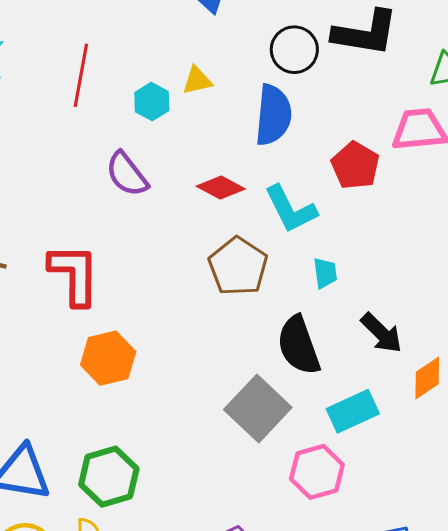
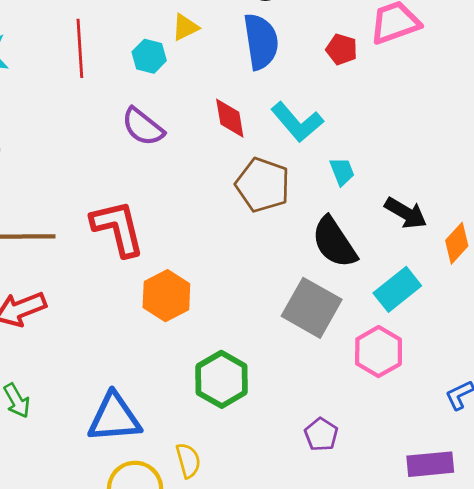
red pentagon: (355, 166) -> (342, 49), moved, size x0.7
red diamond: (221, 188) -> (230, 118), turned 66
green hexagon: (109, 477) -> (222, 379), moved

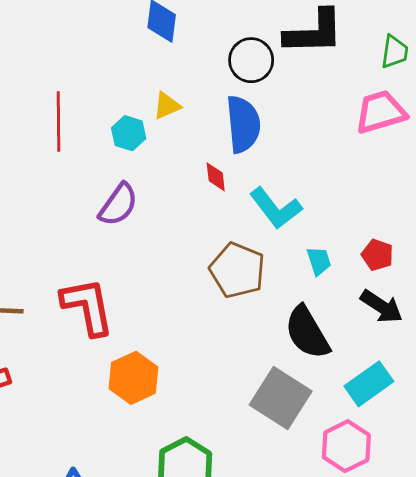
red pentagon: (342, 49) -> (377, 255), moved
red diamond: (230, 118) -> (216, 177), moved, size x0.7
purple semicircle: (143, 127) -> (118, 205), turned -96

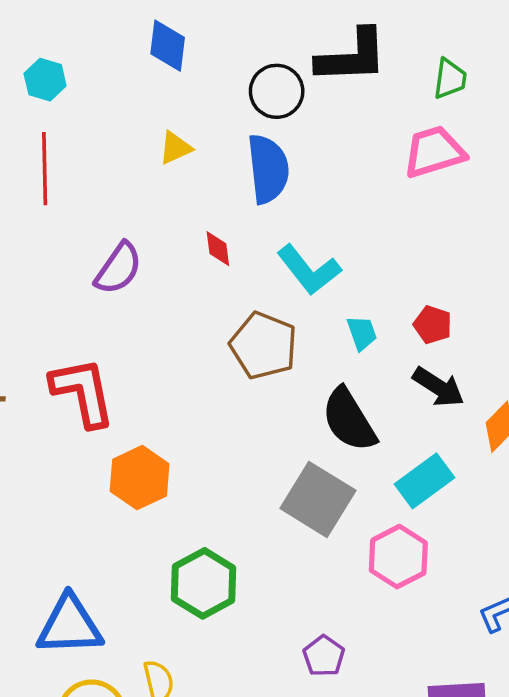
cyan hexagon: (129, 133) -> (45, 80), moved
red diamond: (216, 177) -> (218, 249), moved

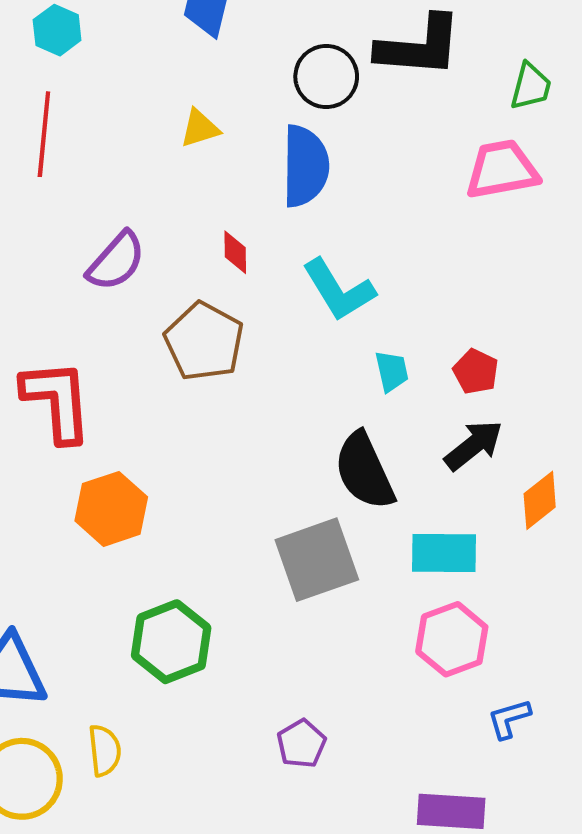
brown pentagon: (264, 346) -> (204, 341), moved
black arrow: (438, 387) -> (474, 445), turned -78
cyan rectangle: (424, 481) -> (444, 553), turned 30
gray square: (318, 499) -> (317, 560), turned 32
pink hexagon: (398, 557) -> (452, 639), moved

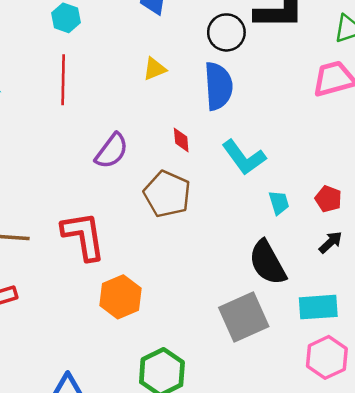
black arrow: (474, 445) -> (331, 242), size x0.7

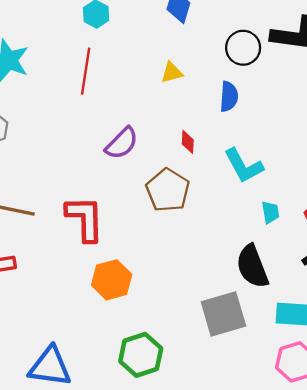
blue semicircle: (218, 86) -> (229, 97), size x0.7

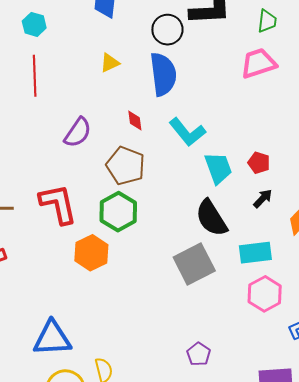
blue semicircle: (229, 97) -> (163, 74), size x1.6
cyan trapezoid: (270, 212) -> (218, 168), size x1.6
green hexagon: (141, 355) -> (118, 212), moved

